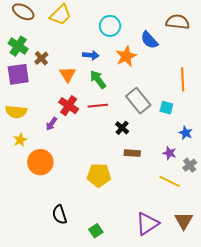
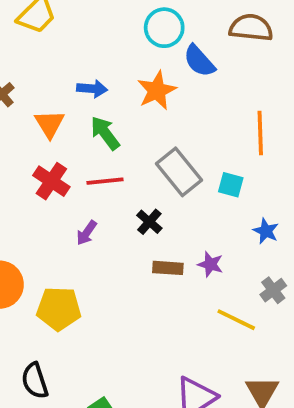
cyan circle: (110, 26) -> (164, 28), moved
purple arrow: (51, 124) -> (87, 233), moved
purple star: (170, 153) -> (210, 264), moved
yellow pentagon: (99, 175) -> (59, 309), moved

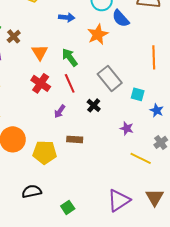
blue arrow: (92, 89) -> (67, 17), moved
red line: (105, 181) -> (70, 83), turned 72
cyan square: (231, 185) -> (138, 94), moved
brown rectangle: (168, 268) -> (75, 139), moved
black semicircle: (35, 381) -> (32, 191), turned 96

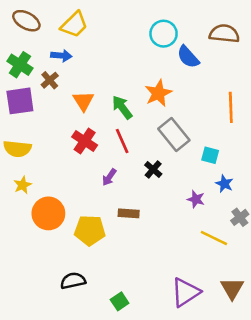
blue arrow: (67, 17) -> (61, 56), moved
orange star: (98, 34) -> (158, 93), moved
blue star: (157, 110) -> (224, 184), moved

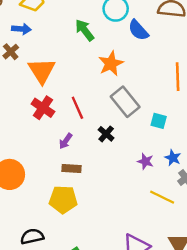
orange triangle: (83, 101) -> (42, 71), size x1.4
green arrow: (122, 107) -> (85, 30), moved
blue star: (224, 184) -> (173, 158), moved
brown rectangle: (129, 213) -> (72, 169), moved
yellow pentagon: (90, 230) -> (63, 200), moved

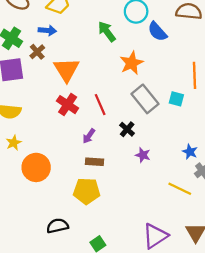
cyan square: (159, 121) -> (176, 99), moved
purple star: (145, 161) -> (143, 155), moved

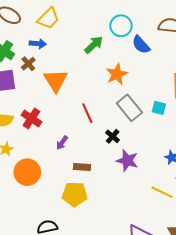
green arrow: (107, 32) -> (94, 45), turned 84
red cross: (68, 105) -> (31, 118), moved
purple arrow: (89, 136) -> (62, 143), moved
purple star: (143, 155) -> (127, 161), size x1.5

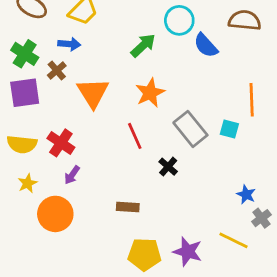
orange star: (117, 74) -> (150, 93), moved
purple arrow: (62, 143) -> (72, 175), moved
purple star: (127, 161) -> (188, 252), moved
yellow pentagon: (75, 194) -> (144, 254), moved

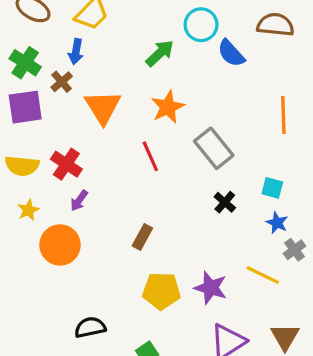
blue arrow: (69, 44) -> (76, 52), turned 95
cyan square: (229, 129) -> (272, 188), moved
black cross: (168, 167) -> (225, 202), moved
brown rectangle: (128, 207) -> (142, 237), turned -65

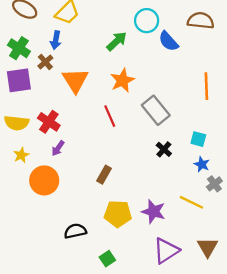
black semicircle: (90, 327) -> (75, 231), moved

